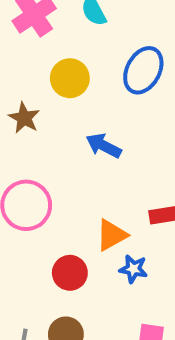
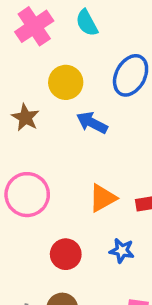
blue arrow: (104, 146) -> (92, 123), moved
orange triangle: (112, 235) -> (103, 198), moved

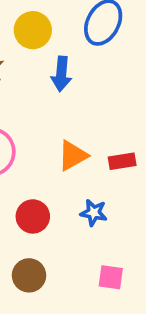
blue arrow: (92, 123) -> (61, 74), turned -112

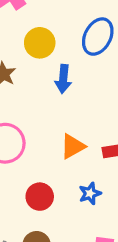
blue star: (94, 213) -> (90, 193), turned -30

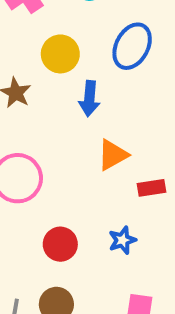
orange triangle: (73, 146) -> (113, 155), moved

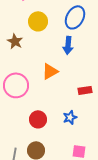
blue arrow: (89, 99) -> (68, 45), moved
orange triangle: (113, 155) -> (50, 71), moved

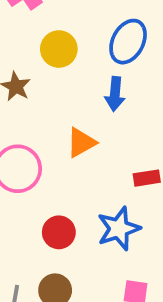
blue star: (70, 117) -> (119, 229), size x1.6

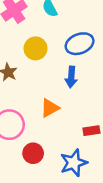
blue ellipse: (128, 42) -> (80, 44), turned 40
red circle: (59, 232) -> (33, 153), moved

